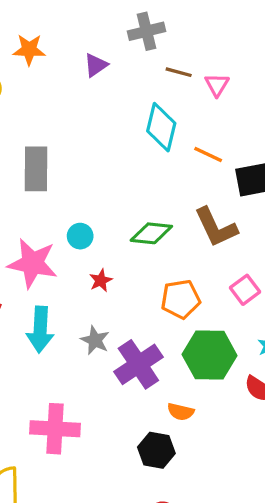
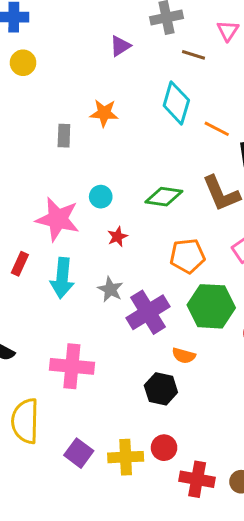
orange star: (29, 50) -> (104, 113), moved
pink triangle: (217, 85) -> (228, 31), moved
gray rectangle: (36, 169) -> (64, 136), size x0.6

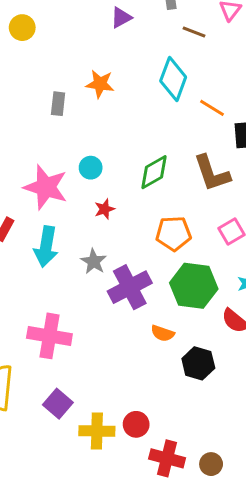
green diamond: (164, 197) -> (154, 172), turned -42
black hexagon: (161, 389) -> (198, 363), moved
purple square: (79, 453) -> (58, 404), moved

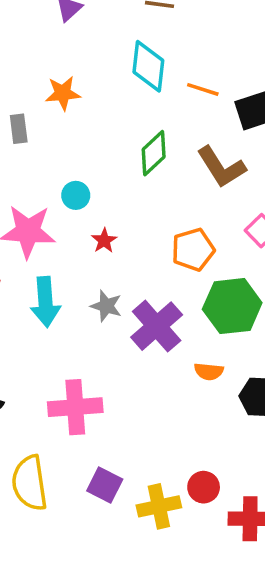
green diamond: (154, 172) -> (154, 153), moved

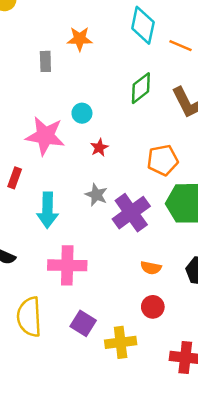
cyan arrow: (45, 302) -> (48, 210), moved
orange semicircle: (209, 371) -> (151, 268), moved
red circle: (204, 487) -> (153, 307), moved

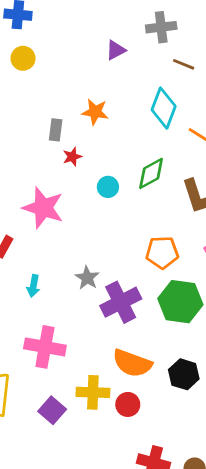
cyan circle: (82, 113) -> (108, 187), moved
red star: (99, 148) -> (72, 157), moved
cyan arrow: (48, 210) -> (33, 286), size x0.6
orange semicircle: (151, 268) -> (132, 363), size x1.8
yellow cross: (121, 342) -> (93, 392), moved

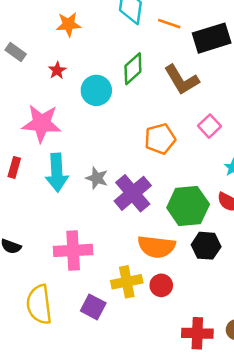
gray rectangle: (56, 130) -> (16, 52), moved, turned -48
cyan circle: (108, 187) -> (96, 90), size x1.5
cyan arrow: (33, 286) -> (57, 173), moved, size x1.8
green hexagon: (180, 302) -> (188, 206), moved

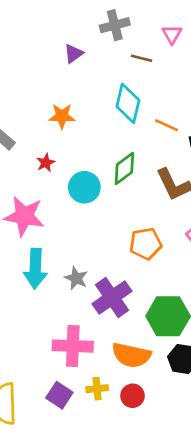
pink cross: (73, 250) -> (73, 346), moved
yellow cross: (127, 282) -> (97, 389), size x0.7
purple square: (93, 307) -> (59, 395), moved

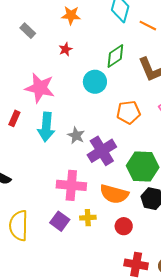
red star: (46, 163) -> (65, 49), moved
cyan circle: (84, 187) -> (95, 82), moved
red circle: (133, 396) -> (124, 226), moved

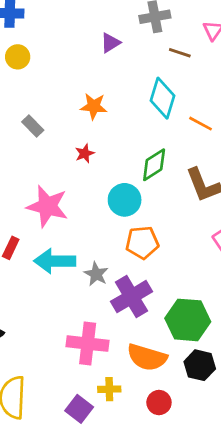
orange pentagon: (128, 112) -> (142, 243), moved
cyan arrow: (46, 127) -> (55, 261), turned 84
purple square: (60, 221) -> (79, 409), moved

